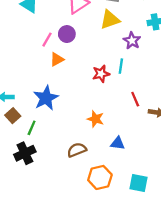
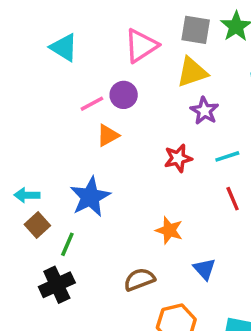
pink line: (47, 40) -> (92, 104), turned 32
purple star: (132, 41) -> (204, 111), moved
cyan line: (121, 66) -> (227, 156), moved, turned 64
blue triangle: (118, 143) -> (204, 269), turned 40

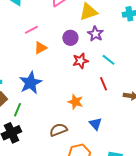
purple circle: (124, 95) -> (70, 38), moved
cyan line: (227, 156) -> (108, 60), turned 56
red line: (233, 199) -> (103, 84), moved

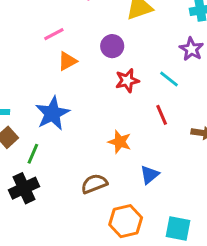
purple star: (95, 34) -> (191, 49), moved
blue triangle: (95, 124) -> (150, 175), turned 32

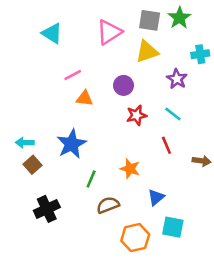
purple star: (191, 49) -> (177, 79), moved
orange triangle: (67, 61) -> (85, 98), turned 36
green line: (33, 154) -> (91, 179), moved
cyan square: (178, 229) -> (173, 227), moved

